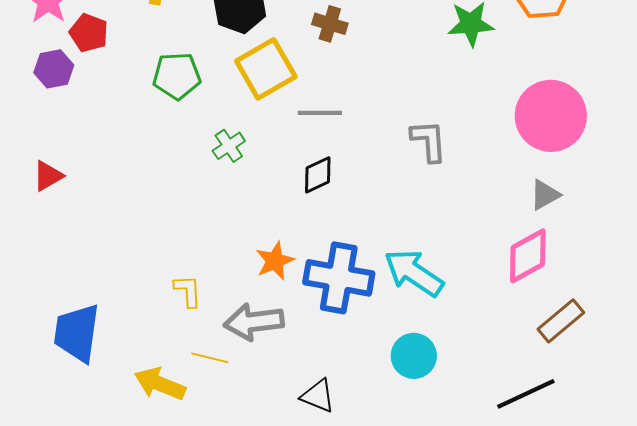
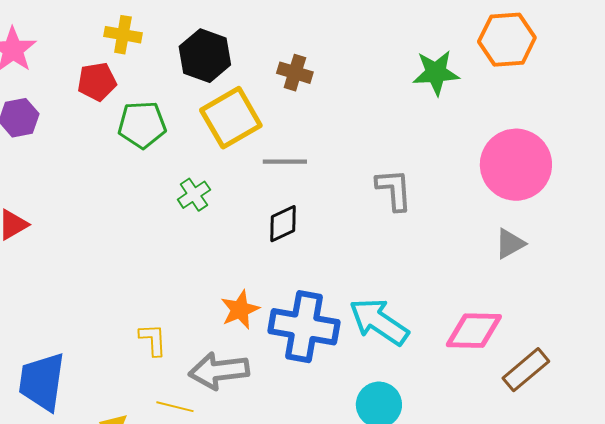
red pentagon: (89, 33) -> (97, 82), moved, turned -30
pink diamond: (528, 256) -> (474, 331), moved, turned 30

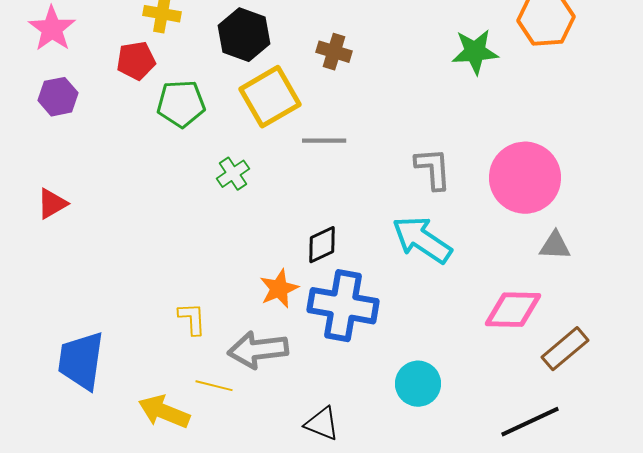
pink circle: (516, 165) -> (525, 178), moved
black diamond: (283, 224) -> (322, 245), moved
gray triangle: (510, 244) -> (555, 246), moved, turned 32
cyan arrow: (379, 322) -> (422, 240), moved

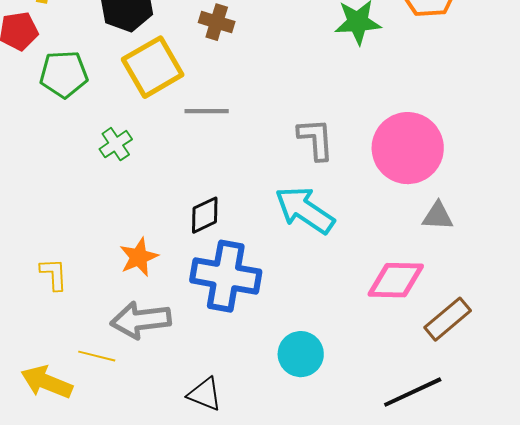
orange star: (279, 289) -> (139, 257), moved
yellow L-shape: (192, 319) -> (54, 274), moved

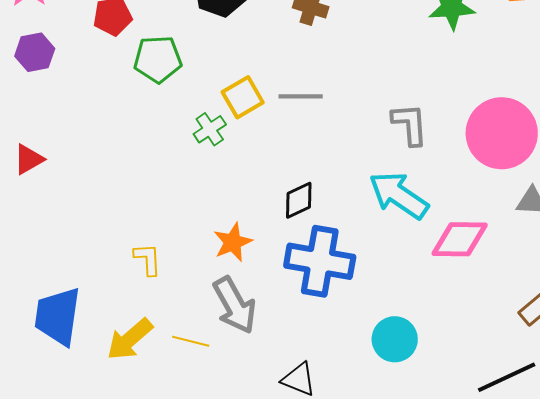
yellow square: (153, 67) -> (243, 97), moved, size x0.7
pink diamond: (396, 280) -> (460, 239), moved
gray arrow: (141, 320) -> (235, 305), turned -112
yellow arrow: (47, 382) -> (130, 339), moved, turned -63

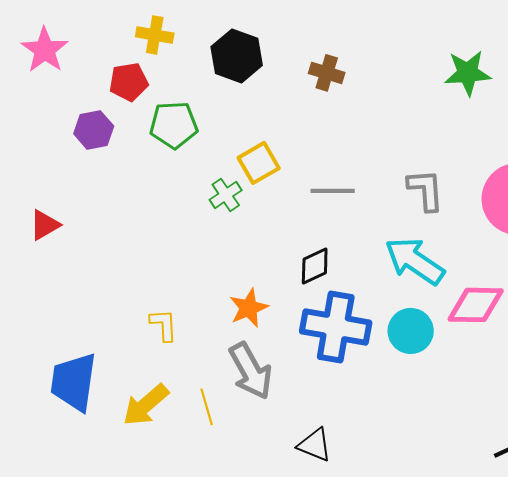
purple hexagon: (35, 52) -> (94, 130), moved
gray line: (301, 96) -> (333, 191), moved
cyan circle: (395, 339) -> (411, 331), moved
yellow line: (191, 341) -> (207, 407), turned 60

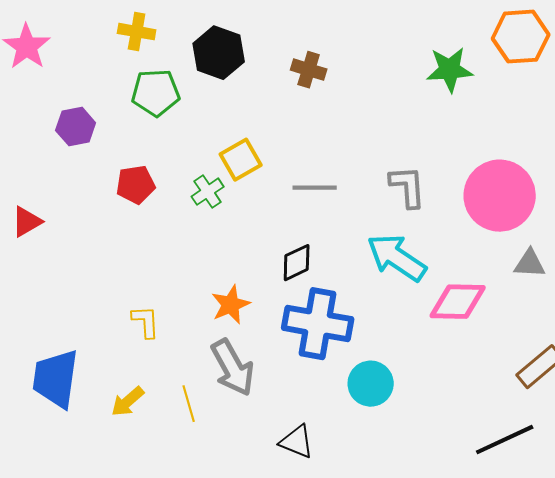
red pentagon: (129, 82) -> (136, 185), moved
green pentagon: (174, 125) -> (156, 93), moved
cyan circle: (411, 331) -> (371, 384), moved
yellow arrow: (146, 405) -> (128, 402), size x0.7

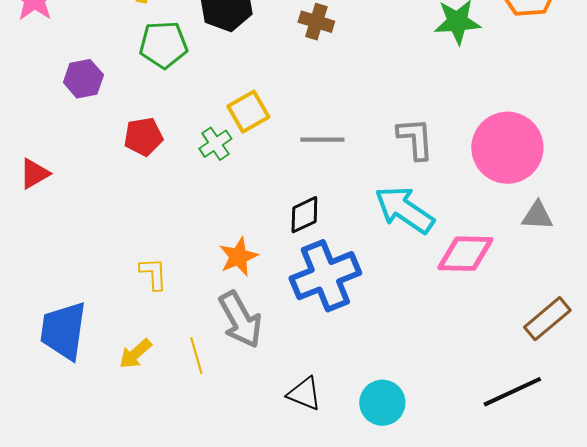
blue cross: (318, 324) -> (325, 276), turned -32
cyan circle: (371, 384) -> (382, 403), moved

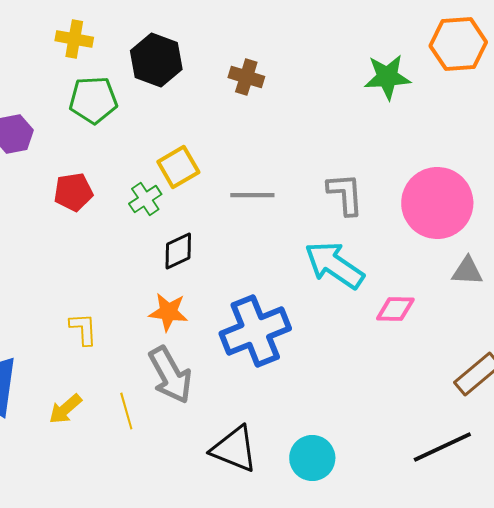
black diamond: (304, 215) -> (178, 251), moved
pink diamond: (465, 254) -> (395, 309), size x0.7
orange star: (238, 257) -> (168, 312), turned 30
black triangle: (304, 394) -> (234, 449), size x1.4

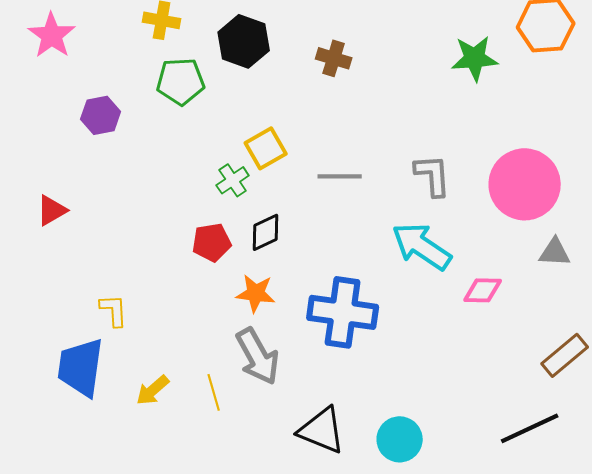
red pentagon: (73, 192) -> (212, 242), moved
yellow L-shape: (83, 329) -> (114, 310), moved
blue cross: (255, 331) -> (343, 312), turned 30

